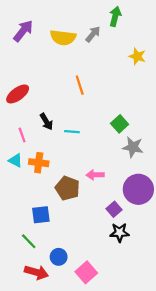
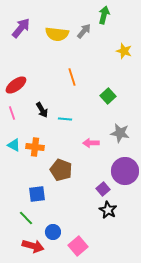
green square: (120, 124) -> (108, 96), moved
pink line: (22, 135) -> (12, 113), moved
pink arrow: (95, 175) -> (91, 143), moved
black star: (120, 232) -> (108, 210), turned 30

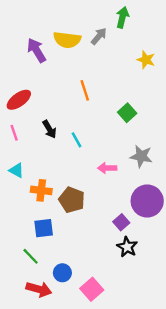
purple arrow: (21, 28) -> (36, 50), moved, turned -70
cyan line: (65, 119) -> (77, 140), turned 56
orange cross: (35, 147) -> (41, 190), moved

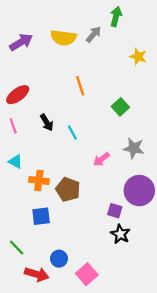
purple arrow: (36, 50) -> (21, 42), moved, turned 90
pink arrow: (107, 168) -> (101, 159), turned -36
purple square: (121, 222) -> (115, 211), turned -32
green line: (31, 256) -> (17, 247), moved

